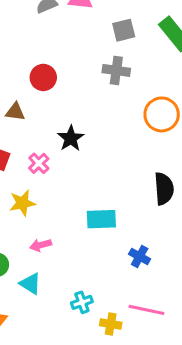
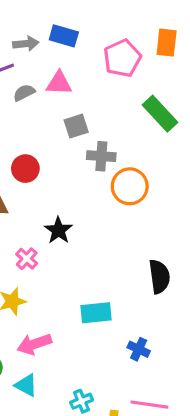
gray square: (124, 30) -> (76, 126), moved
orange circle: (162, 114) -> (130, 186), moved
pink arrow: (41, 245) -> (34, 344), size x1.5

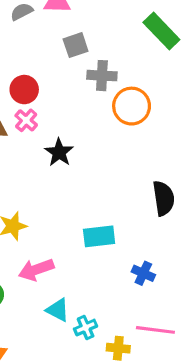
pink cross: (27, 259) -> (26, 120), moved
cyan triangle: (26, 385) -> (58, 310), moved

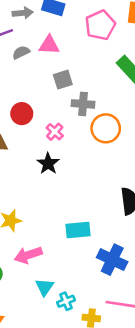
pink cross: (26, 120) -> (55, 132), moved
blue cross: (143, 273) -> (112, 260), size x1.6
cyan triangle: (58, 310) -> (44, 287), turned 36

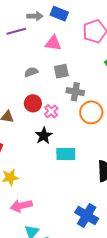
gray semicircle: (21, 52) -> (31, 72), moved
red circle: (22, 114) -> (33, 103), moved
cyan rectangle: (78, 230) -> (66, 154), moved

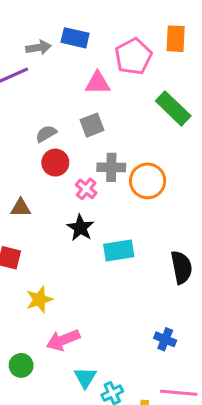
pink triangle: (53, 43) -> (98, 83), moved
gray cross: (75, 92) -> (111, 167), moved
red circle: (33, 103) -> (55, 163), moved
blue cross: (87, 215) -> (165, 339), size x0.6

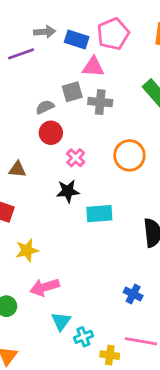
blue rectangle: (75, 38) -> (77, 39), moved
pink pentagon: (133, 56) -> (113, 34), moved
gray square: (92, 125) -> (72, 92), moved
gray cross: (111, 167) -> (100, 102), moved
black star: (80, 228) -> (68, 191), turned 30

